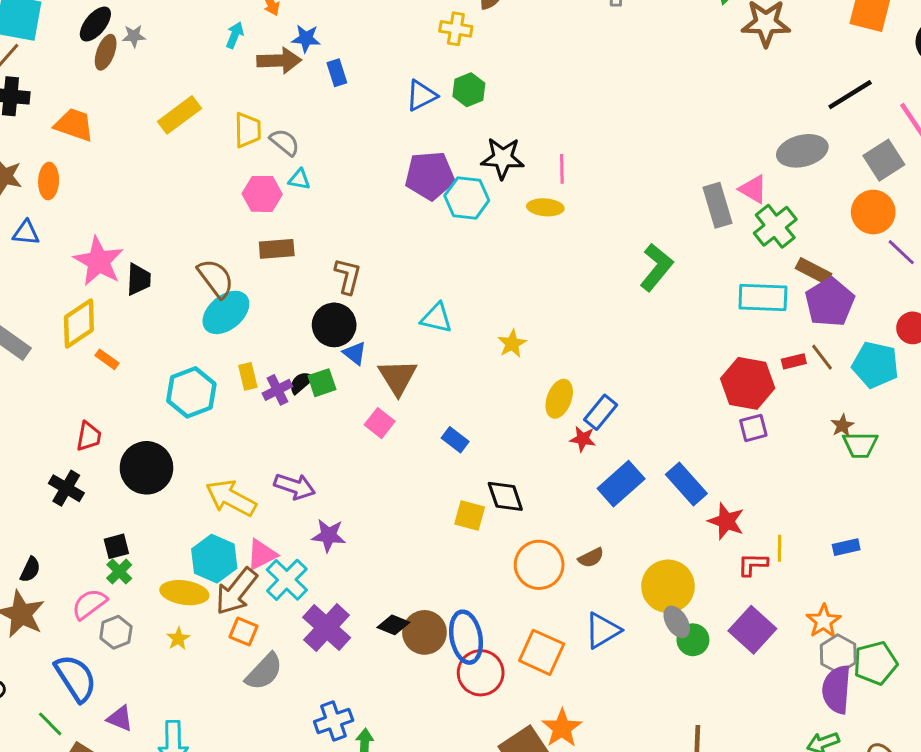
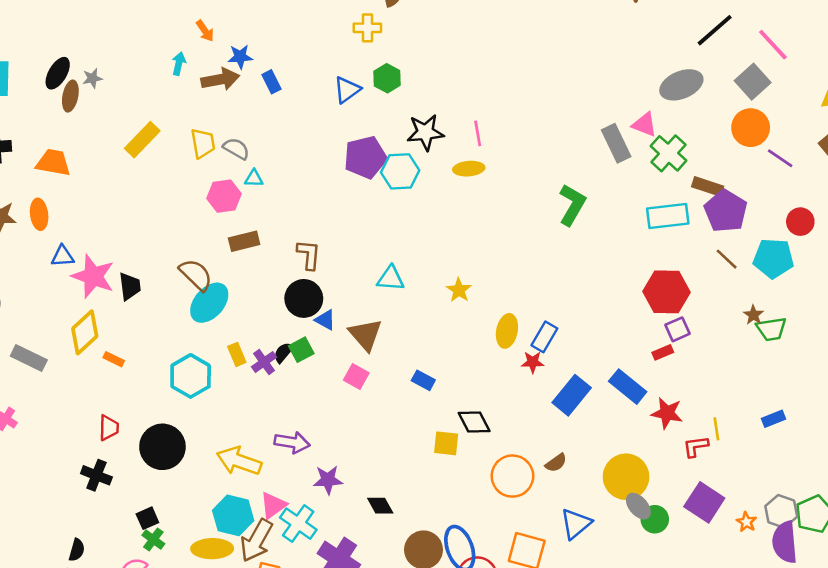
blue triangle: (26, 233) -> (63, 256), moved
red rectangle: (794, 361) -> (663, 352), moved
orange star: (824, 621) -> (746, 522), moved, size x0.7
black diamond: (393, 625) -> (380, 506), moved, turned 48

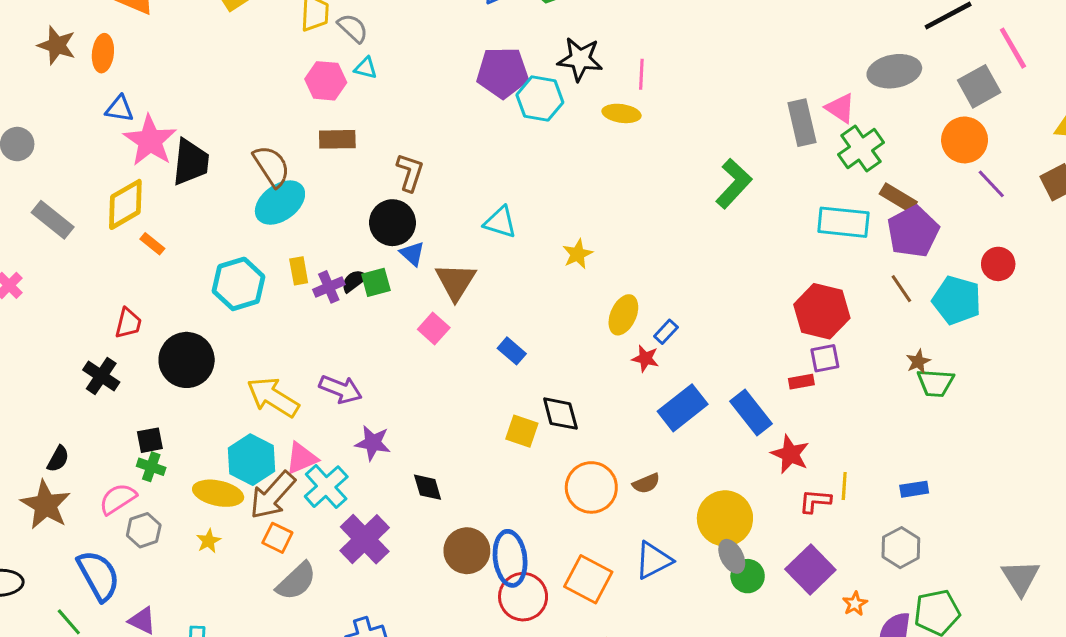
black trapezoid: (130, 286) -> (191, 162), size x1.4
blue rectangle: (544, 337) -> (666, 332), size x0.7
gray hexagon: (781, 511) -> (901, 548), moved
green cross: (153, 539) -> (151, 467), turned -30

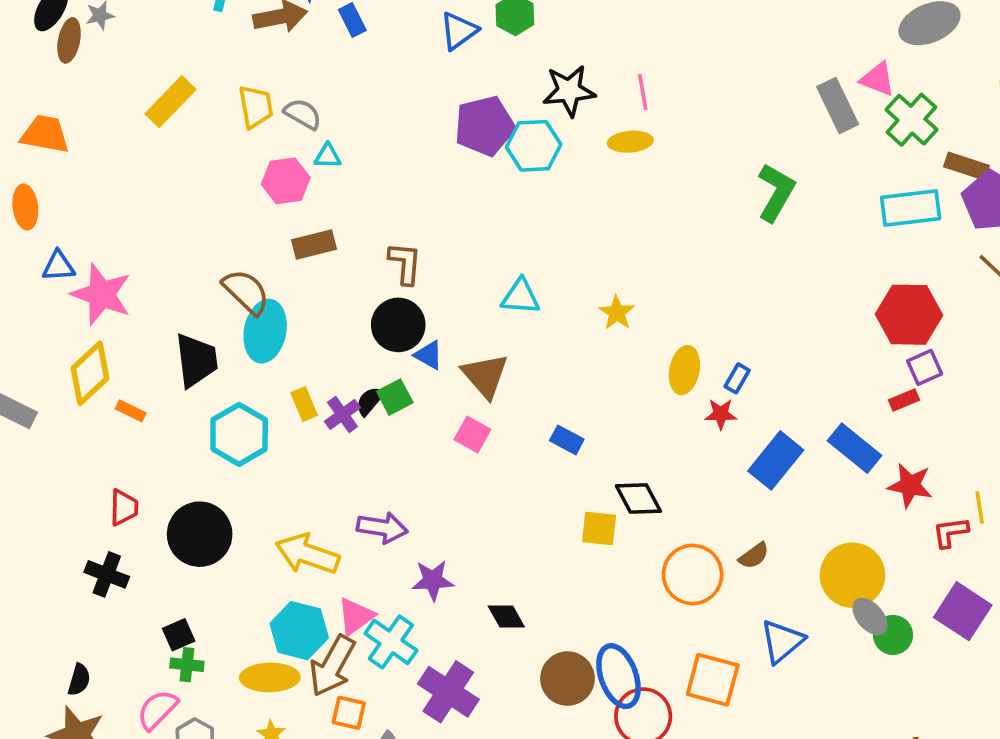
black trapezoid: (191, 162) -> (196, 360), moved
cyan ellipse: (280, 203) -> (265, 331), turned -30

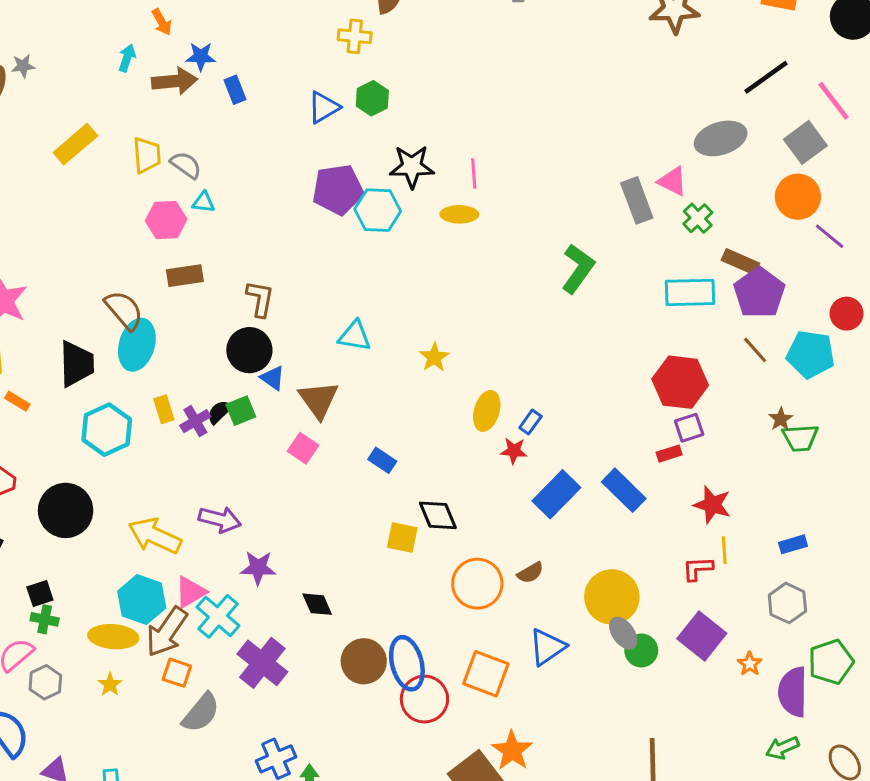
green cross: (911, 120) -> (698, 218), size x0.7
red star: (910, 485) -> (712, 505), moved

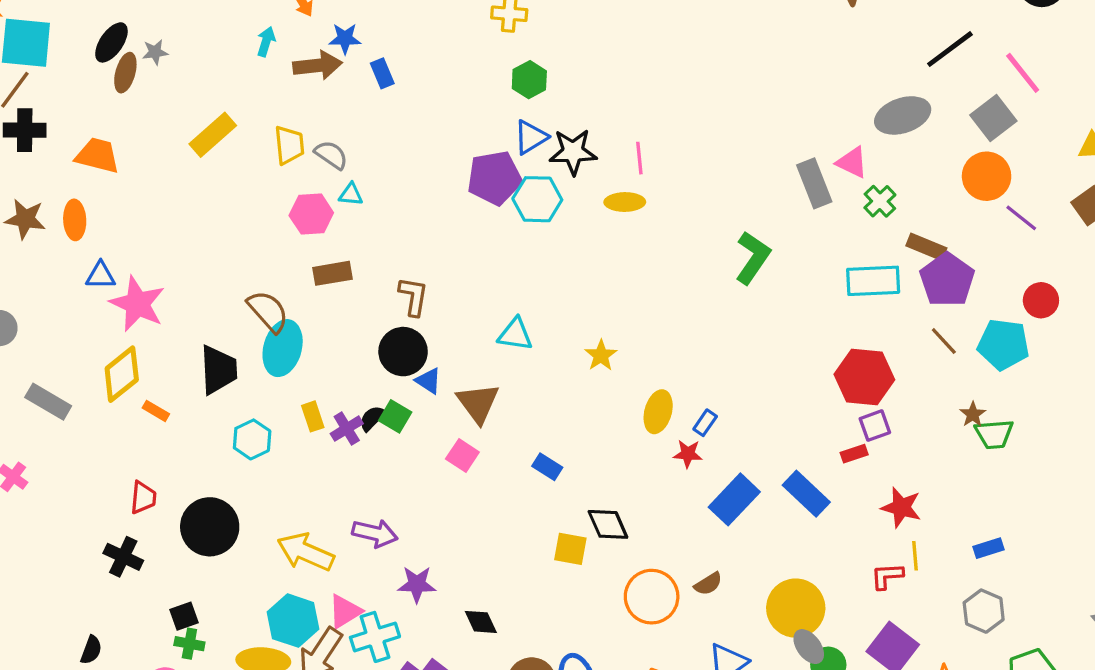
blue triangle: (324, 107) -> (531, 137), moved
green square: (241, 411) -> (395, 416), turned -36
cyan hexagon: (107, 430) -> (252, 439), size x0.7
cyan cross: (218, 616) -> (375, 637), turned 33

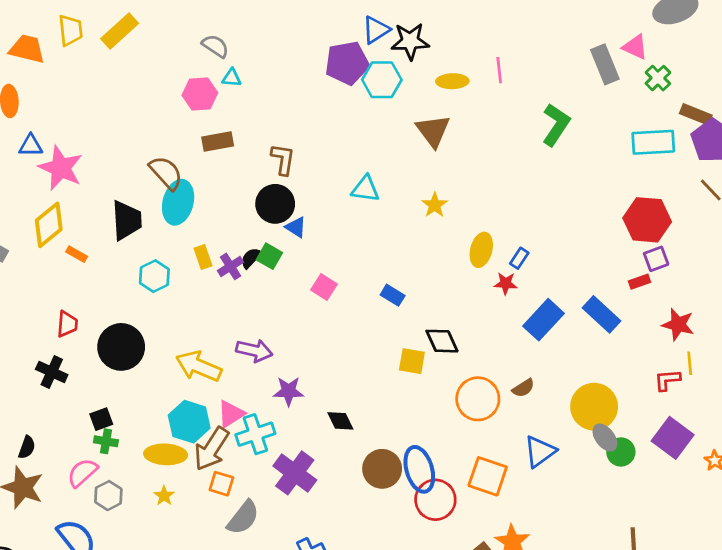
yellow trapezoid: (289, 145) -> (70, 30), moved
pink line: (639, 158) -> (499, 70), moved
brown triangle: (478, 403) -> (433, 131), moved

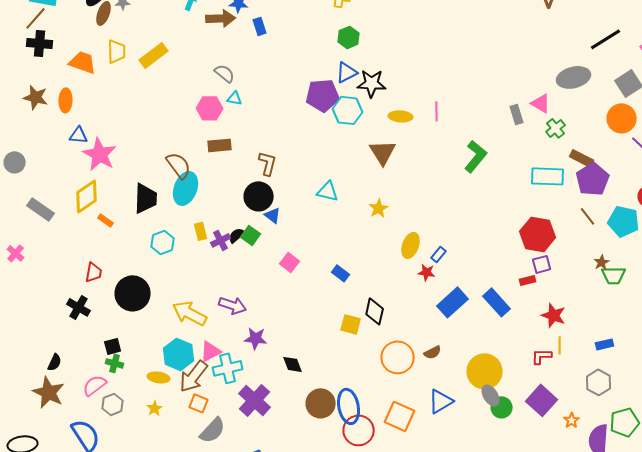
gray rectangle: (605, 64) -> (517, 114), size x0.7
black diamond: (442, 341) -> (375, 311), turned 32
yellow ellipse: (166, 454) -> (159, 377), size x0.7

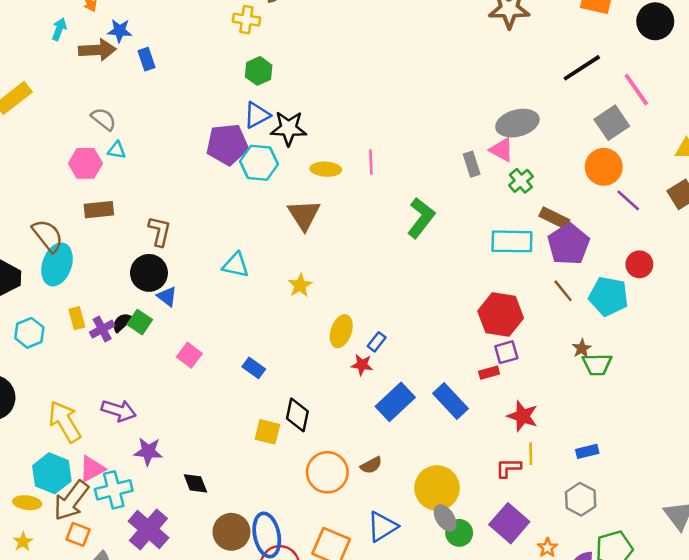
gray ellipse: (574, 77) -> (517, 123), moved
yellow arrow: (190, 313) -> (65, 422), turned 32

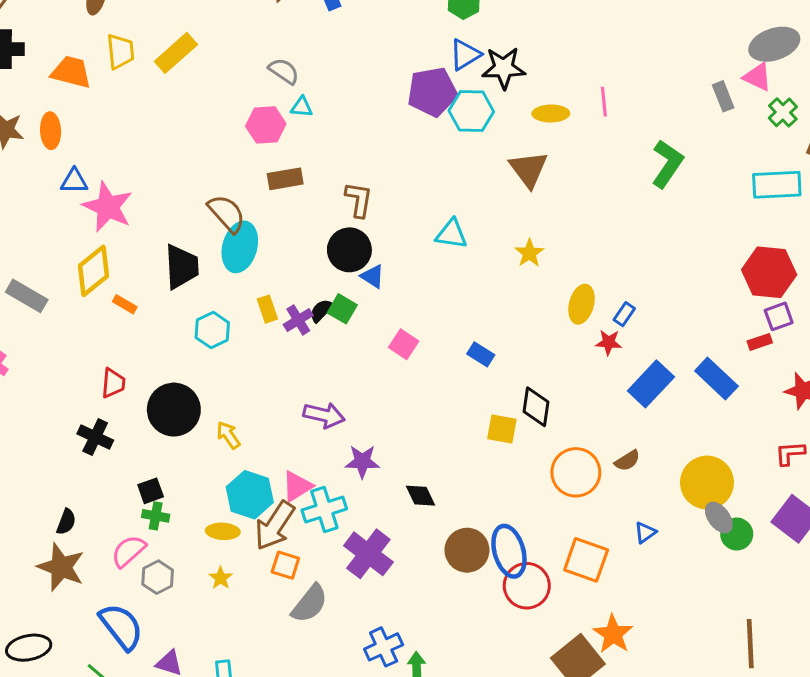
yellow arrow: (65, 422) -> (228, 435), moved, size x0.6
blue triangle: (382, 527) -> (645, 533), size x0.6

